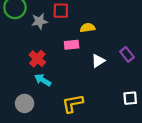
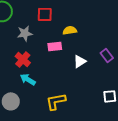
gray star: (39, 21) -> (25, 33), moved

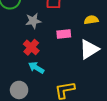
yellow semicircle: (70, 30) -> (91, 20), moved
white triangle: (80, 61) -> (89, 49), size x1.5

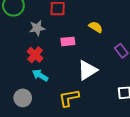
yellow semicircle: (91, 20) -> (96, 27), turned 40
white triangle: (89, 49) -> (87, 70), moved

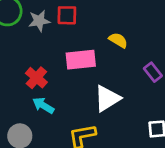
gray star: (37, 28) -> (39, 21), moved
pink rectangle: (68, 41) -> (81, 60), size x1.5

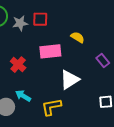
cyan arrow: (43, 105) -> (23, 96), moved

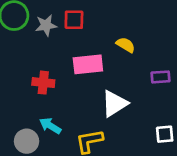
purple rectangle: (103, 60) -> (160, 77), turned -56
red cross: (18, 65) -> (43, 83), turned -35

